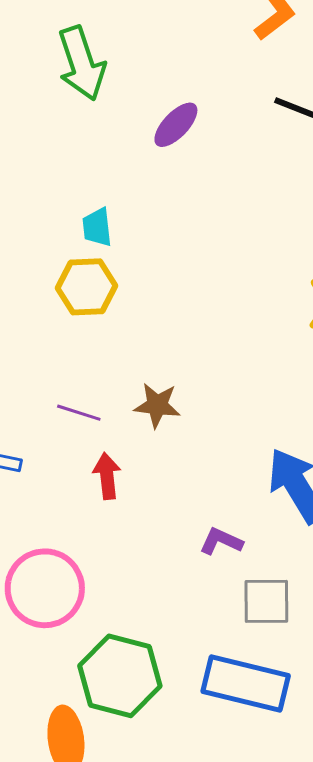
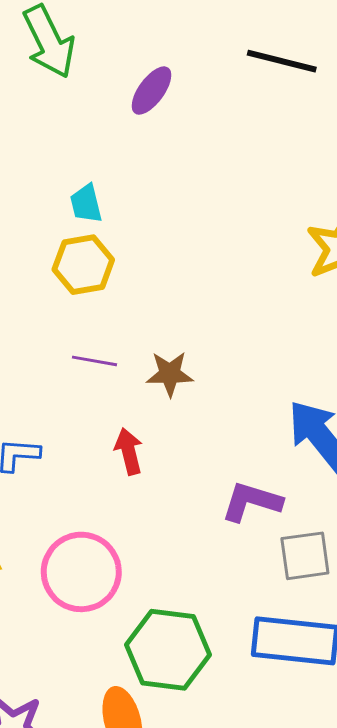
purple line: (79, 413) -> (95, 361), moved
purple L-shape: (221, 541) -> (252, 502), size x1.4

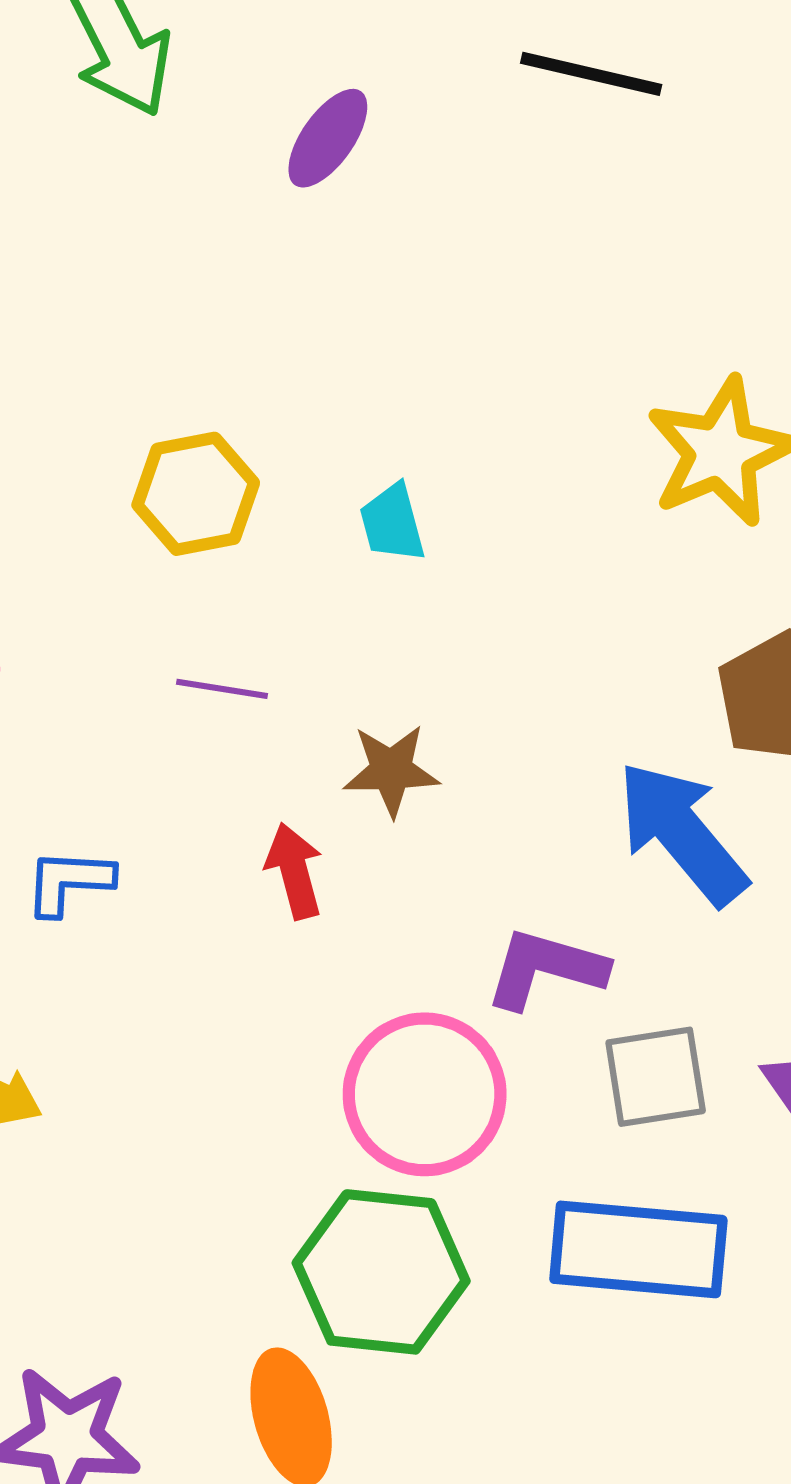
cyan trapezoid: (86, 204) -> (392, 523), moved
brown star: (170, 374) -> (391, 770), moved
pink circle: (81, 572) -> (425, 1094), moved

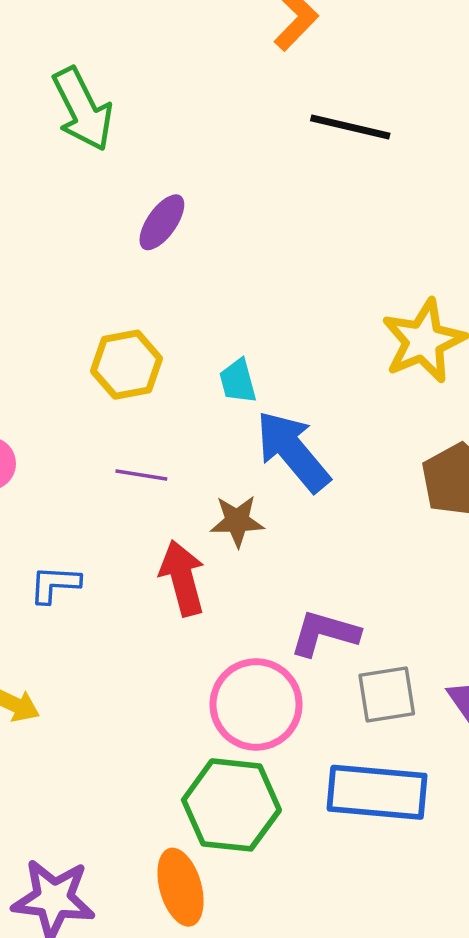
purple ellipse: (328, 138) -> (162, 222), moved
blue arrow: (682, 833) -> (293, 451), moved
red arrow: (294, 871) -> (182, 578), size x1.4

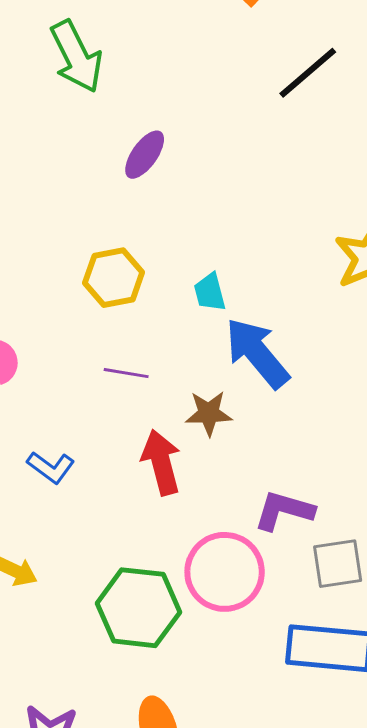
black line: (350, 127) -> (308, 73), turned -54
blue L-shape: (55, 584) -> (51, 467), turned -147
green hexagon: (231, 805) -> (138, 608), moved

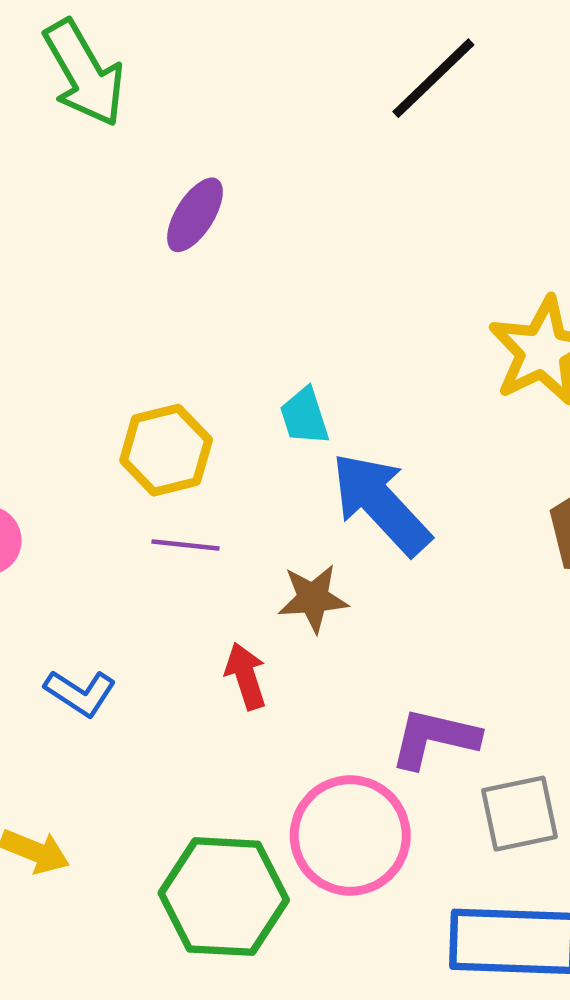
yellow hexagon: (114, 278) -> (166, 450), moved
red arrow: (161, 462) -> (246, 676), size x0.7

